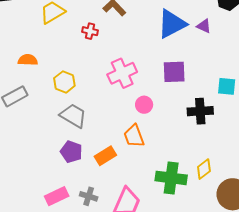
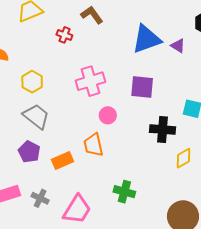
yellow diamond: (204, 169) -> (183, 158), moved
green cross: (171, 178) -> (124, 192), size x0.7

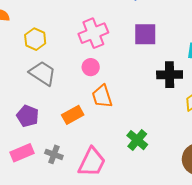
pink circle: (108, 115) -> (91, 67), moved
purple pentagon: (29, 152) -> (28, 116), moved
green cross: (124, 192) -> (137, 140), turned 30

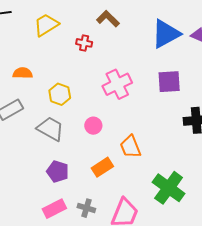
pink circle: (91, 67) -> (93, 126), moved
gray trapezoid: (43, 73) -> (50, 129), moved
green cross: (137, 140) -> (169, 188), size x1.5

